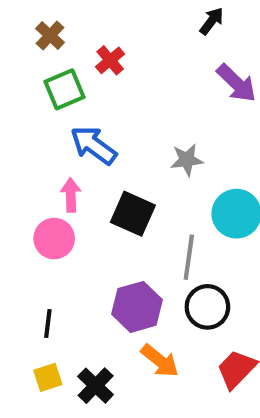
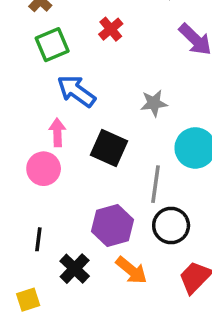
red cross: (110, 60) -> (111, 29), moved
yellow square: (48, 377) -> (28, 300), moved
black cross: (96, 386) -> (75, 269), moved

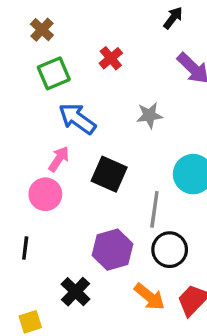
gray star: (154, 103) -> (149, 115), moved
pink arrow: (57, 132) -> (59, 159), turned 36
black line: (38, 239) -> (25, 248), moved
orange arrow: (131, 270) -> (149, 297), moved

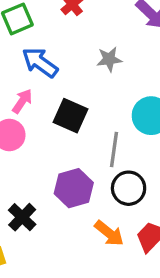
black cross: (76, 292) -> (22, 217), moved

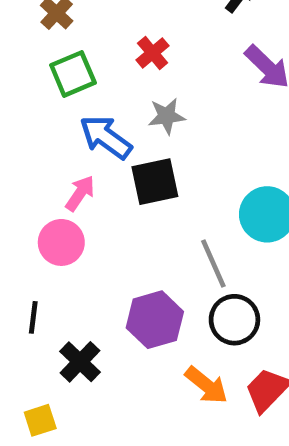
gray star: (109, 59) -> (167, 116), moved
black square: (71, 116) -> (155, 182), moved, turned -36
gray line: (114, 149) -> (213, 264), turned -32

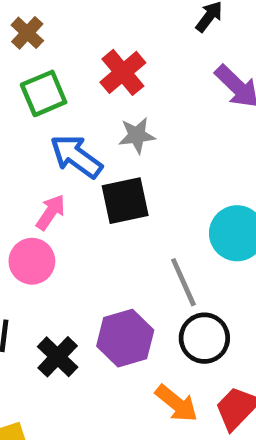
red cross: (153, 53) -> (123, 72), size x1.4
black cross: (80, 362) -> (58, 357), moved

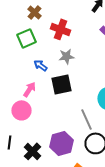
brown cross: (27, 33) -> (34, 12), moved
red cross: (123, 72) -> (60, 29), turned -30
blue arrow: (76, 156) -> (40, 65), size x0.6

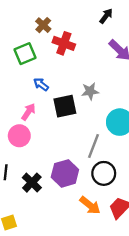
brown cross: (34, 12) -> (43, 25), moved
gray star: (66, 56) -> (90, 91), moved
gray line: (86, 119) -> (93, 146), turned 45

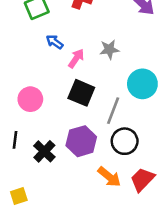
black square: (65, 106) -> (81, 93), moved, turned 35
pink arrow: (28, 112) -> (76, 58), moved

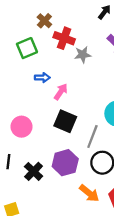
blue arrow: (55, 42) -> (42, 78), turned 144
gray star: (109, 49) -> (83, 55), moved

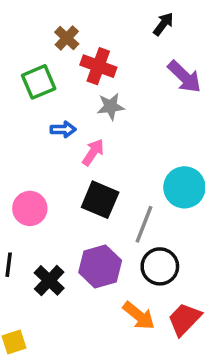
gray star: (83, 55) -> (111, 107), moved

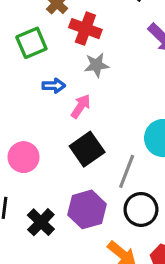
black square: (100, 200) -> (87, 149), turned 32

